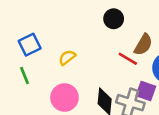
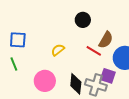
blue square: (30, 45) -> (18, 40), turned 30
yellow semicircle: (67, 57) -> (58, 50), moved

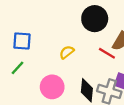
black circle: (83, 20) -> (95, 19), size x1.5
green line: (14, 64) -> (17, 68), turned 64

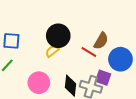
black circle: (95, 19) -> (58, 36), moved

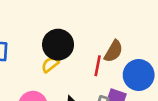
red line: (89, 52) -> (98, 66), turned 70

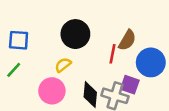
yellow semicircle: (50, 64) -> (63, 65), moved

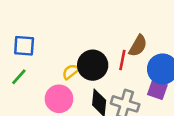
black circle: (75, 34) -> (93, 65), moved
purple square: (130, 85) -> (157, 90), moved

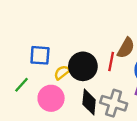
blue square: (24, 46) -> (40, 55), moved
green line: (19, 77) -> (22, 85), moved

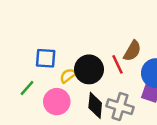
red line: (111, 61) -> (117, 64), turned -36

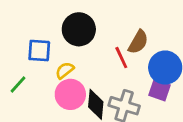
black circle: (89, 69) -> (79, 29), moved
pink circle: (57, 102) -> (70, 94), moved

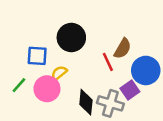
purple square: (159, 90) -> (130, 90), moved, turned 36
pink circle: (70, 94) -> (47, 89), moved

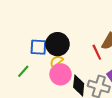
black circle: (71, 38) -> (57, 44), moved
pink circle: (47, 89) -> (61, 74), moved

